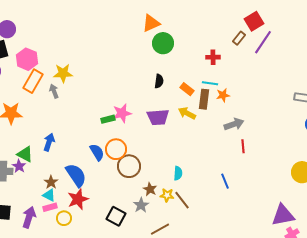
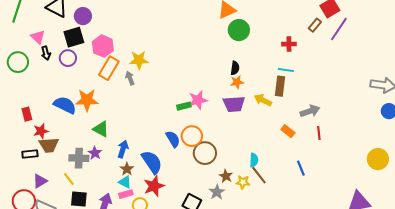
orange rectangle: (187, 89) -> (288, 131), moved
orange star: (223, 95) -> (237, 82), moved
blue arrow: (49, 142) -> (123, 149), moved
green triangle: (25, 154) -> (101, 129), moved
brown line: (182, 200) -> (259, 175), moved

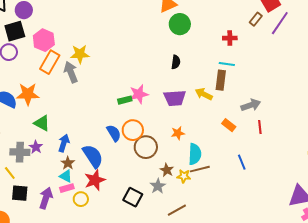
gray arrow: (130, 78) -> (71, 72), size x1.5
orange star: (237, 82) -> (178, 133), moved
cyan semicircle: (254, 160) -> (195, 154), size x1.5
brown line: (259, 175) -> (200, 169), turned -66

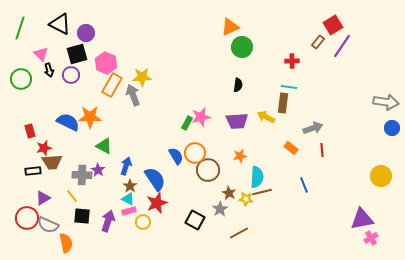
green rectangle: (125, 100) -> (187, 123), turned -48

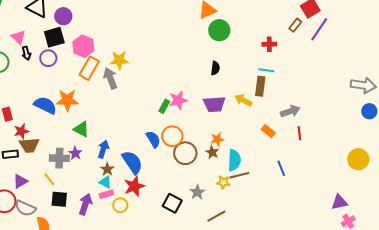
brown star: (229, 193) -> (212, 152), moved
purple triangle: (362, 219) -> (339, 202), size x0.7

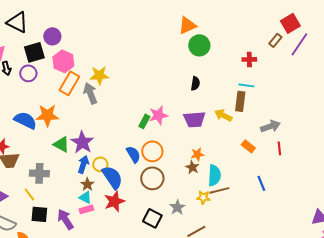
purple circle: (63, 16) -> (52, 36), moved
purple star: (75, 153) -> (82, 142), moved, size x1.6
brown circle: (185, 153) -> (152, 178), moved
purple arrow: (85, 204) -> (65, 219), turned -50
yellow circle: (120, 205) -> (100, 164), moved

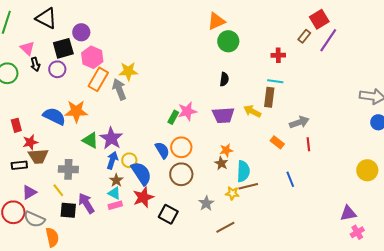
black square: (152, 218) -> (168, 214), moved
purple arrow: (65, 219) -> (86, 203), moved

